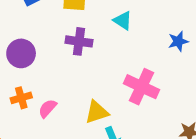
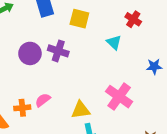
purple cross: (79, 41) -> (58, 51), moved
orange cross: (21, 98) -> (22, 108), moved

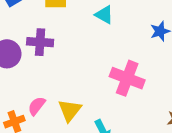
yellow triangle: (81, 110) -> (70, 110), moved, turned -30

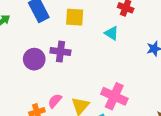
pink cross: (127, 78) -> (114, 96), moved

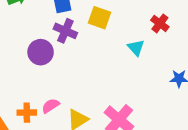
purple cross: (60, 52) -> (65, 31), moved

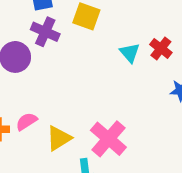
red cross: (160, 23) -> (161, 48), moved

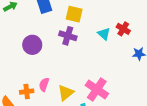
purple cross: (45, 32) -> (68, 36), moved
pink semicircle: (27, 121) -> (44, 85), turned -32

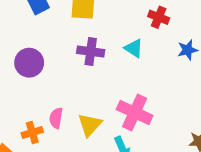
cyan triangle: (104, 34) -> (134, 48), moved
purple cross: (68, 36) -> (91, 52), moved

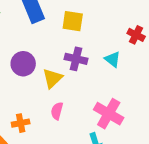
pink semicircle: (56, 118) -> (57, 111), moved
yellow triangle: (90, 125) -> (52, 78), moved

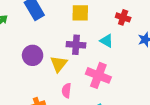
yellow square: (73, 21) -> (80, 13), moved
pink cross: (109, 114) -> (98, 75), moved

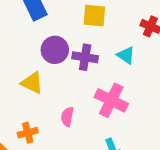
purple circle: (33, 55) -> (55, 50), moved
yellow triangle: (59, 64) -> (32, 83), moved, turned -48

